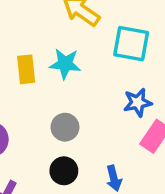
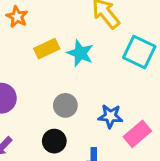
yellow rectangle: (26, 69) -> (47, 49), turned 55
blue star: (138, 102) -> (110, 116), moved

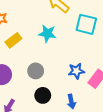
yellow rectangle: (47, 49) -> (13, 40), moved
gray circle: (65, 105) -> (36, 71), moved

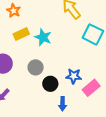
cyan star: (47, 34) -> (43, 37), moved
black circle: (43, 95) -> (50, 84), moved

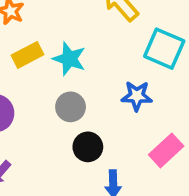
gray circle: (36, 67) -> (71, 107), moved
blue star: (74, 76) -> (137, 96), moved

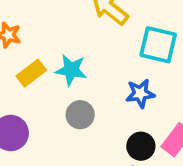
black circle: (88, 147) -> (141, 146), moved

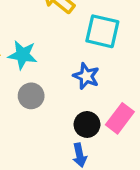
blue star: (140, 93) -> (86, 76), turned 30

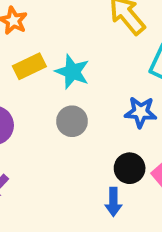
blue star: (86, 76) -> (141, 112), turned -30

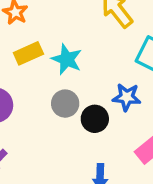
black circle: (130, 168) -> (95, 119), moved

